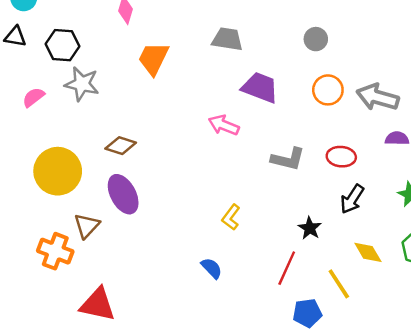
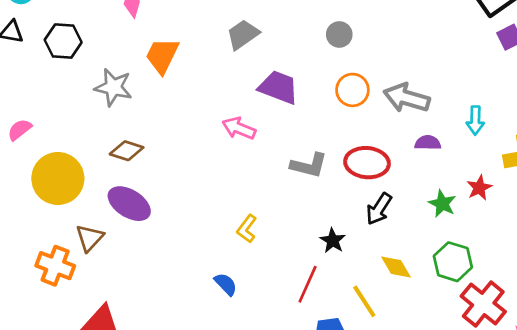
gray trapezoid: (227, 39) -> (243, 34), turned -44
gray star: (82, 84) -> (113, 87), moved
pink semicircle: (33, 97) -> (20, 130), moved
red ellipse: (341, 157) -> (367, 163), size x1.4
purple ellipse: (123, 194) -> (129, 204), turned -30

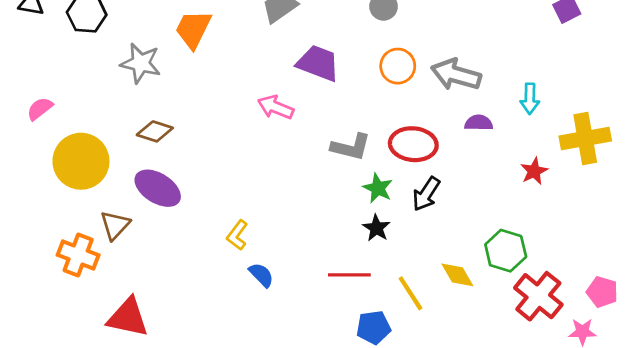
green star: (442, 204) -> (378, 188), moved
yellow L-shape: (247, 229) -> (237, 235), moved
yellow diamond: (396, 267) -> (457, 275), moved
red line: (308, 284) -> (349, 275), turned 66

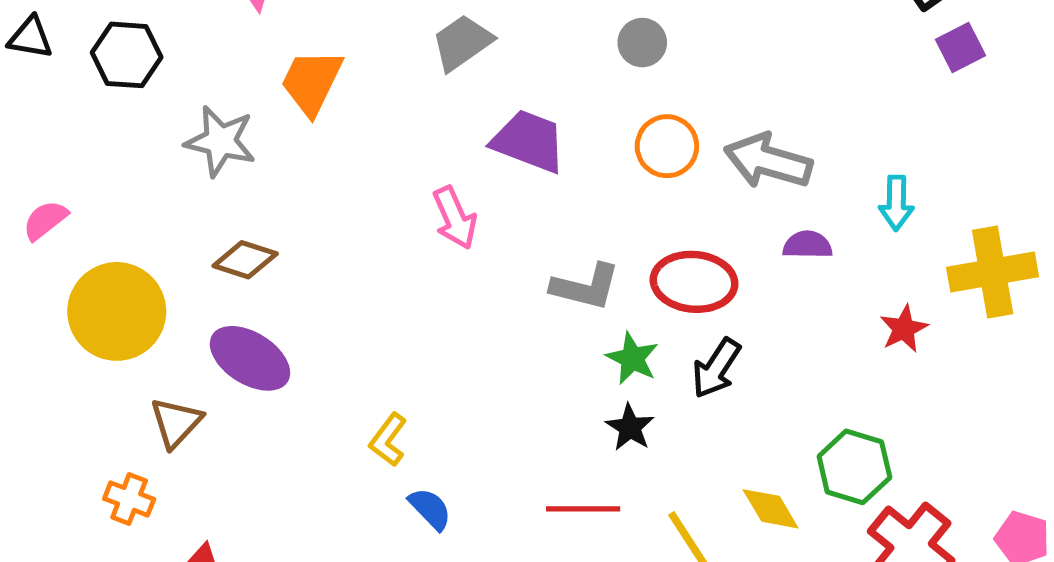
pink arrow: (276, 107) -> (455, 218), turned -136
orange cross: (78, 255) -> (129, 499), moved, size x0.7

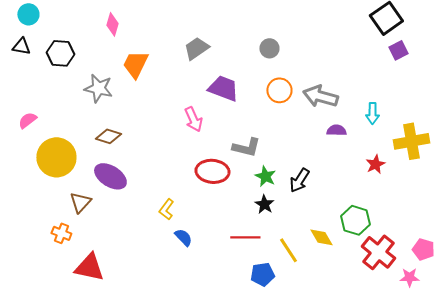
red ellipse: (694, 282) -> (212, 171), moved

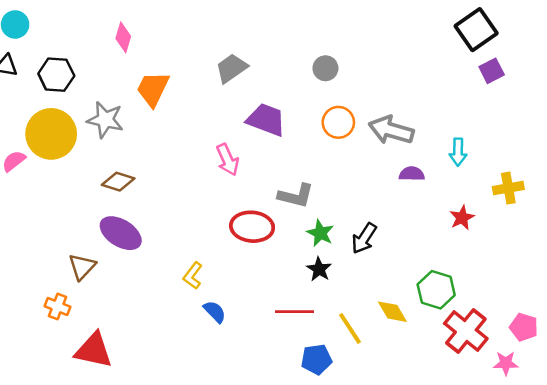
yellow cross: (411, 141) -> (508, 188), size x0.7
yellow circle: (56, 157) -> (51, 134), moved

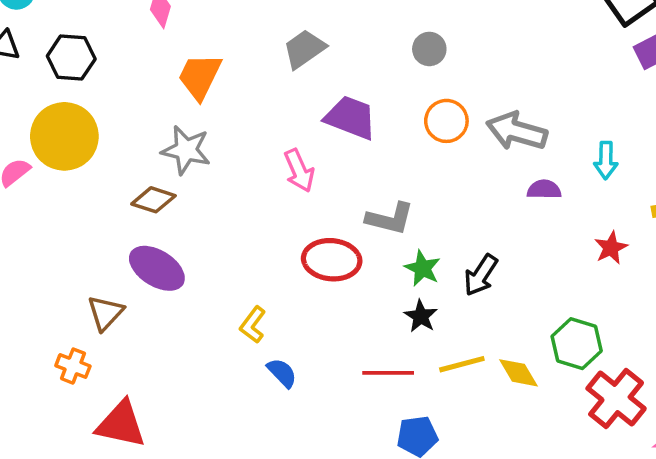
gray star: (105, 120) -> (186, 150), moved
yellow line: (350, 328) -> (462, 364), moved, turned -72

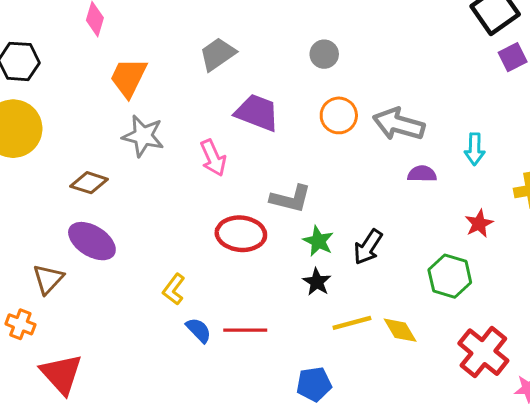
gray star: (186, 150) -> (143, 136), moved
green hexagon: (577, 344) -> (450, 276), moved
red line: (388, 373) -> (245, 330), moved
red triangle: (121, 424) -> (61, 374), turned 36

